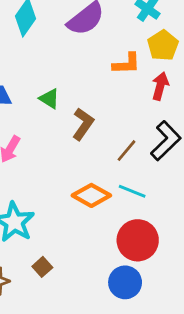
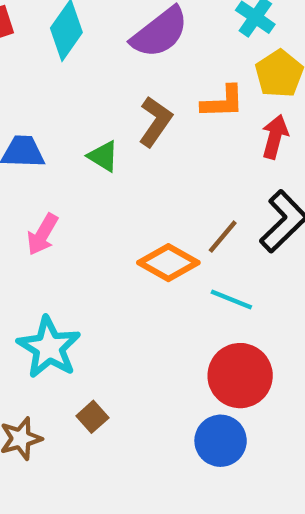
brown L-shape: (83, 124) -> (155, 121), moved
orange diamond: (91, 195) -> (168, 263), moved

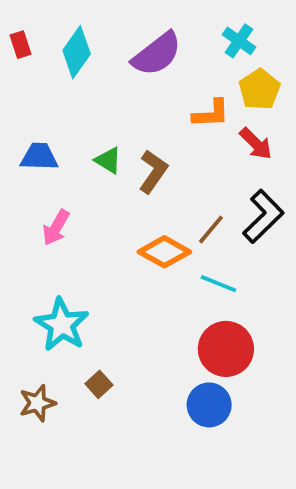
brown L-shape: (155, 121) -> (153, 172), moved
red arrow: (275, 137) -> (256, 144), turned 120

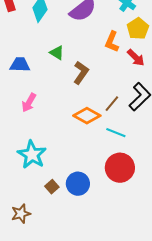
orange L-shape: (211, 114) -> (112, 42), turned 115
green triangle: (108, 160) -> (57, 53), moved
brown star: (37, 403) -> (21, 214), moved
blue circle: (209, 405) -> (78, 184), moved

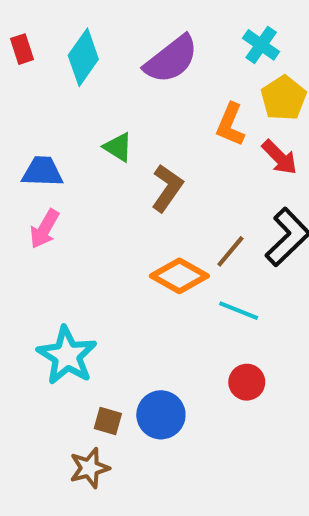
pink arrow: (29, 103) -> (44, 229), moved
red circle: (120, 168) -> (247, 382), size x0.6
brown square: (52, 187) -> (108, 421), turned -32
brown star: (21, 214) -> (89, 468), moved

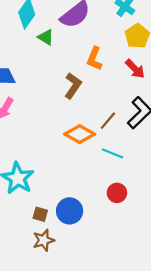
orange L-shape: (230, 125) -> (94, 59), moved
green triangle: (118, 147) -> (46, 37), moved
brown star: (89, 468) -> (44, 240), moved

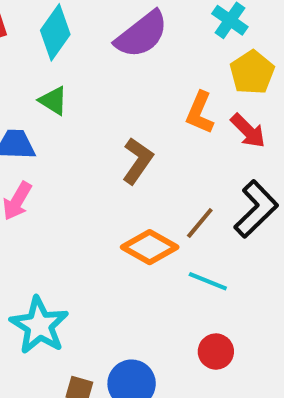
green triangle: (46, 37) -> (53, 101), moved
orange L-shape: (94, 59) -> (200, 113), moved

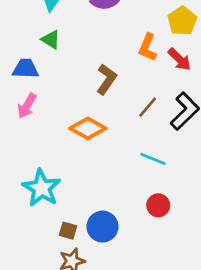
brown line: (200, 223) -> (148, 107), moved
orange diamond: (150, 247) -> (88, 128), moved

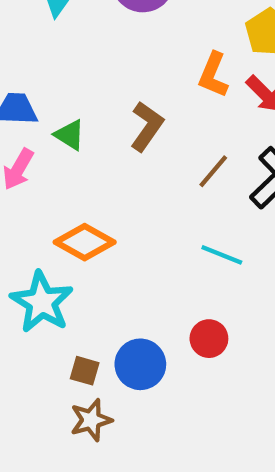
green triangle: (51, 39) -> (70, 135), moved
orange diamond: (88, 128) -> (85, 242), moved
red circle: (158, 205) -> (209, 339), moved

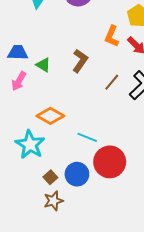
cyan line: (222, 255) -> (87, 137), moved
red circle: (209, 339) -> (110, 162), size x1.8
brown square: (85, 371) -> (50, 177), turned 32

